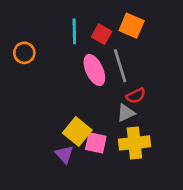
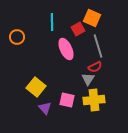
red square: (102, 34) -> (78, 29), moved, turned 32
gray line: (120, 66) -> (98, 46), moved
gray triangle: (126, 113) -> (88, 79), turned -32
yellow square: (77, 131) -> (36, 87), moved

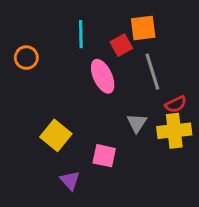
orange square: (92, 18) -> (143, 28), turned -30
red semicircle: (95, 67) -> (176, 104), moved
yellow cross: (94, 100) -> (174, 131), moved
purple triangle: (45, 108) -> (70, 181), moved

